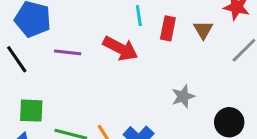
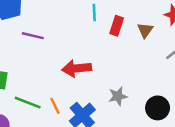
red arrow: (120, 48) -> (77, 68), moved, turned 140
gray star: (183, 96) -> (118, 96), moved

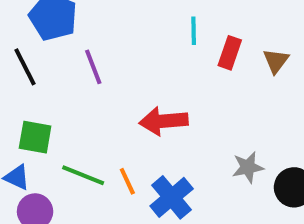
purple line: (33, 36) -> (93, 67), turned 55
gray star: (118, 96) -> (248, 167), moved

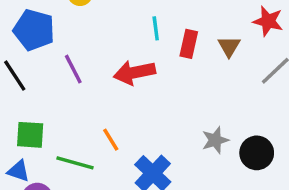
red arrow: (164, 121) -> (135, 73), moved
orange line: (127, 181) -> (111, 140), moved

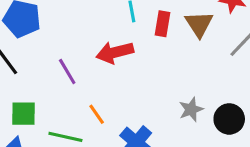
brown triangle: (229, 46) -> (199, 24), size x1.4
purple line: (73, 69) -> (67, 71), moved

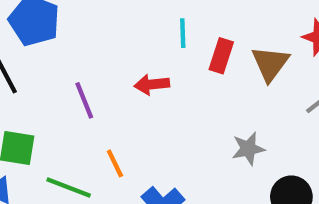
red arrow: (115, 52) -> (152, 84), size x0.7
gray star: (191, 109) -> (248, 149), moved

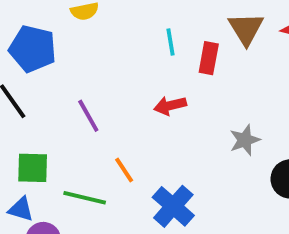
brown triangle: (270, 64) -> (246, 29), moved
red arrow: (152, 84) -> (170, 106), moved

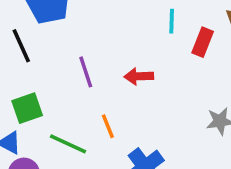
red arrow: (170, 106) -> (139, 76), moved
green square: (33, 168) -> (27, 108), turned -32

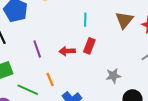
red rectangle: (203, 42) -> (89, 46), moved

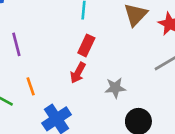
red arrow: (67, 51) -> (78, 73), moved, turned -63

